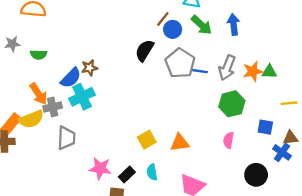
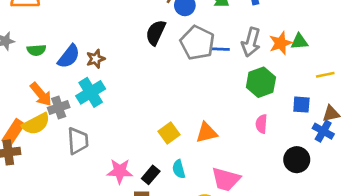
blue semicircle: (71, 78) -> (69, 56), moved

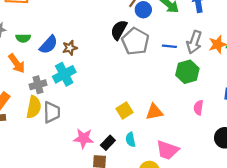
gray pentagon: (197, 43) -> (135, 41), moved
green hexagon: (261, 82) -> (187, 72), moved
orange arrow: (41, 94) -> (17, 63), moved
yellow semicircle: (36, 124) -> (34, 107), moved, turned -55

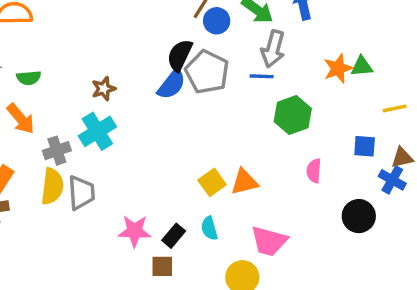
gray arrow: (194, 42) -> (273, 49), moved
blue semicircle: (49, 45) -> (172, 84), moved
yellow square: (124, 110) -> (212, 182), moved

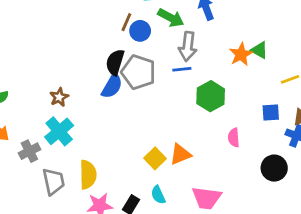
green triangle: (362, 66) -> (259, 50), turned 42
yellow semicircle: (52, 186) -> (88, 175), moved

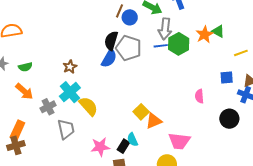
green hexagon: (211, 96) -> (179, 44), moved
orange triangle: (180, 154) -> (154, 121), moved
yellow semicircle: (88, 175) -> (89, 106), moved, turned -40
cyan semicircle: (158, 195) -> (132, 140), moved

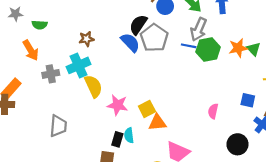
blue semicircle: (109, 58) -> (130, 42), turned -90
gray trapezoid: (66, 129) -> (58, 126), moved
black rectangle: (123, 146) -> (117, 139), turned -32
pink star: (100, 147) -> (118, 105), moved

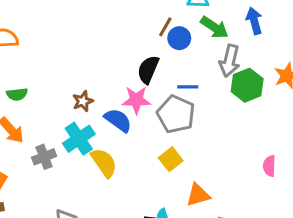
gray pentagon: (154, 38) -> (176, 114), moved
blue semicircle: (130, 42) -> (118, 120), moved
blue line: (189, 46) -> (188, 87), moved
pink star: (118, 105) -> (136, 100), moved
yellow square: (147, 109) -> (171, 159), moved

